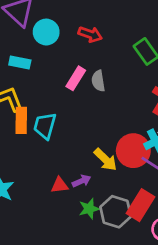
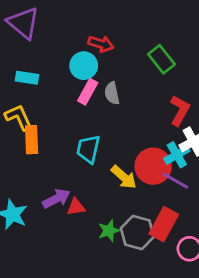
cyan circle: (46, 32) -> (84, 66), moved
cyan trapezoid: (45, 126) -> (88, 149), moved
purple arrow: (82, 181) -> (56, 199), moved, size x1.4

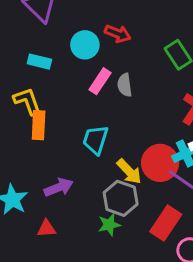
cyan circle: (84, 66) -> (85, 45), moved
red triangle: (76, 207) -> (46, 228), moved
gray hexagon: (137, 232) -> (121, 198), moved

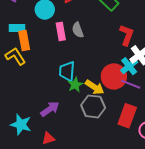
pink rectangle: (100, 81) -> (61, 31), turned -30
orange rectangle: (39, 125) -> (24, 40), moved
green star: (109, 225) -> (75, 85), moved

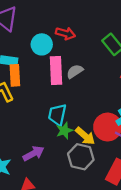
gray semicircle: (78, 30) -> (75, 71), turned 70
pink rectangle: (61, 31) -> (56, 71), size x1.4

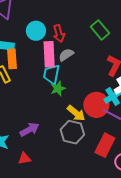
red arrow: (65, 33) -> (59, 34), moved, turned 60
cyan trapezoid: (57, 115) -> (51, 74), moved
green star: (64, 131) -> (58, 89), moved

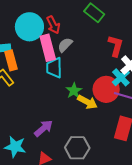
cyan circle: (36, 31) -> (29, 27), size x1.4
green star: (58, 89) -> (74, 91), moved
gray hexagon: (72, 132) -> (77, 148), moved

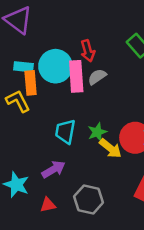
cyan circle: (29, 27) -> (55, 66), moved
cyan trapezoid: (54, 68) -> (65, 131), moved

